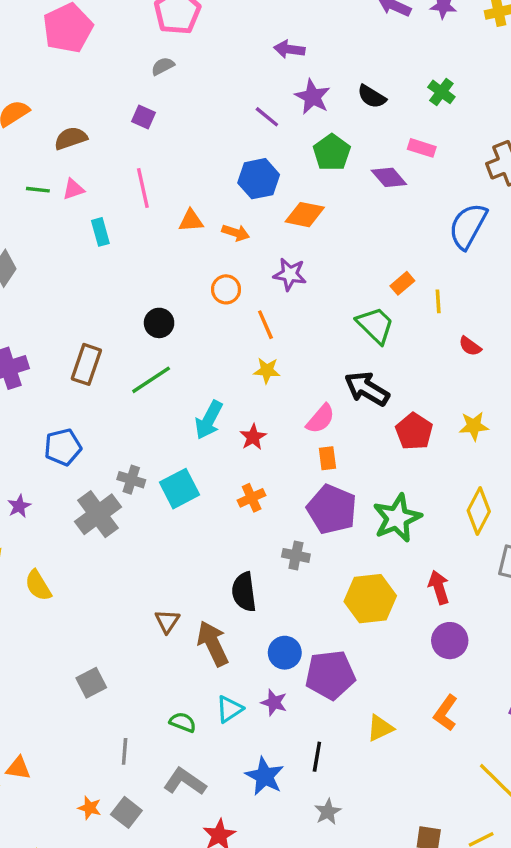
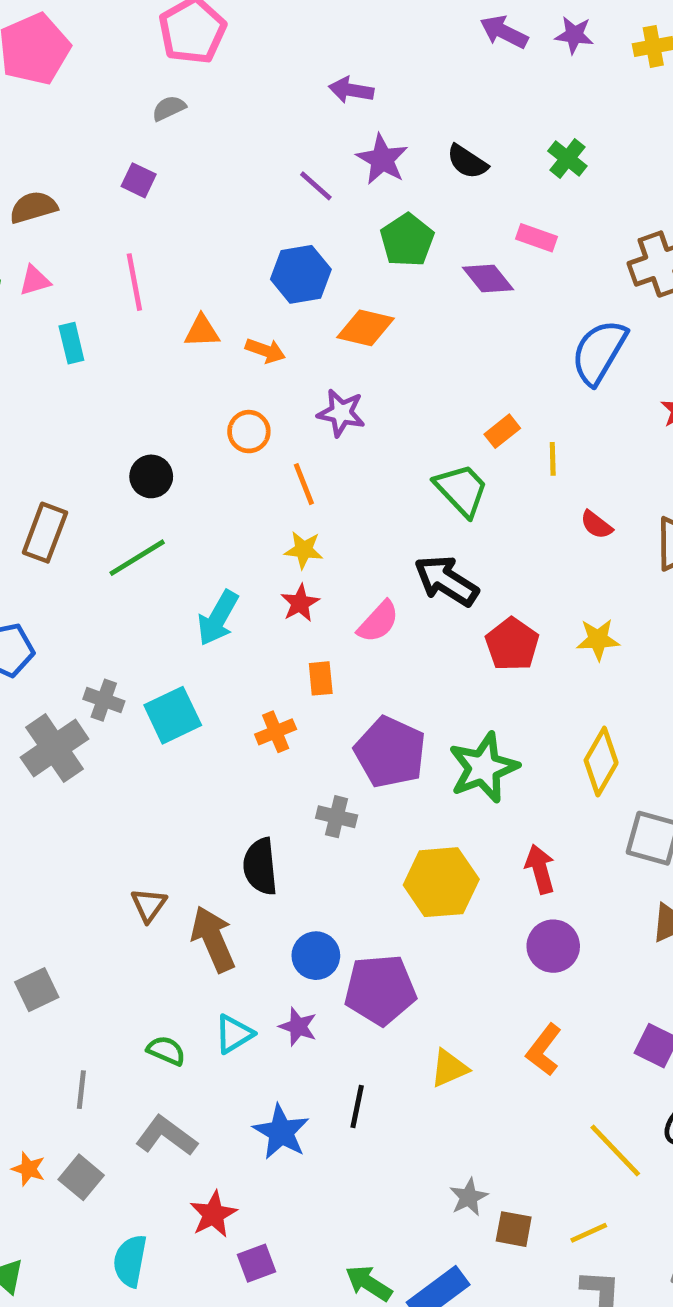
red star: (253, 437) -> (300, 603), moved
orange rectangle: (327, 458) -> (321, 678), moved
gray star: (328, 812) -> (469, 1197), moved

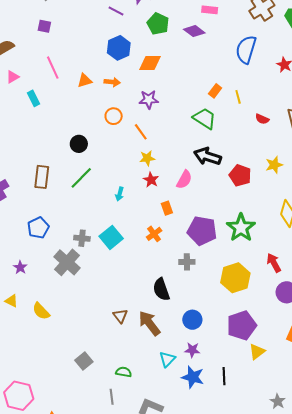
cyan arrow: (218, 618) -> (120, 194), size x0.6
purple pentagon: (380, 990) -> (242, 325), moved
green semicircle: (166, 1051) -> (124, 372), moved
blue star: (281, 1132) -> (193, 377), moved

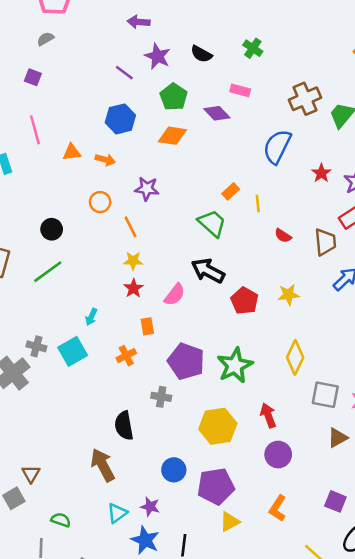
orange diamond: (150, 63) -> (172, 136), moved
cyan arrow: (120, 194) -> (91, 317), moved
brown triangle: (120, 316) -> (31, 474), moved
blue circle: (192, 320) -> (174, 470), moved

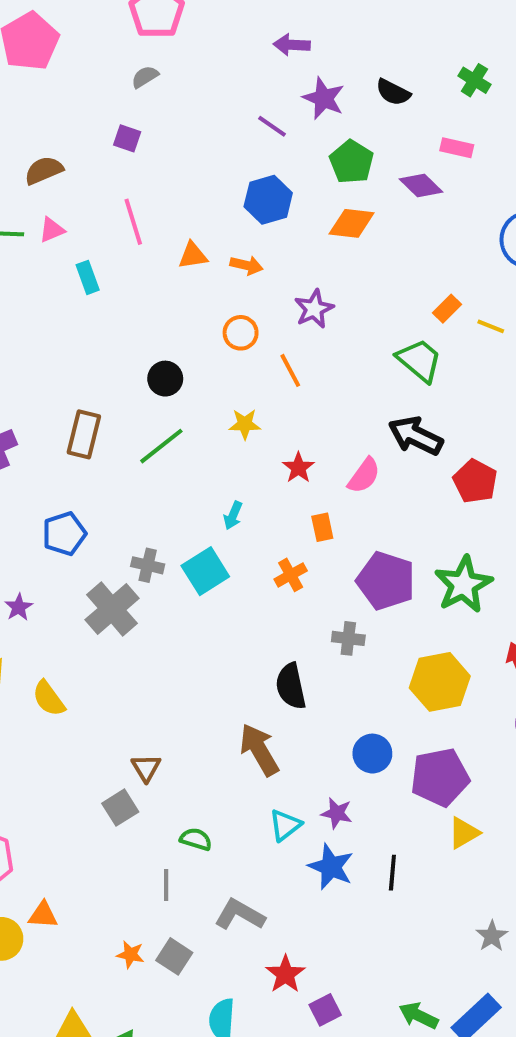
purple star: (147, 189) -> (314, 309), turned -30
yellow line: (258, 204) -> (491, 326), turned -60
yellow star: (133, 261) -> (245, 424), moved

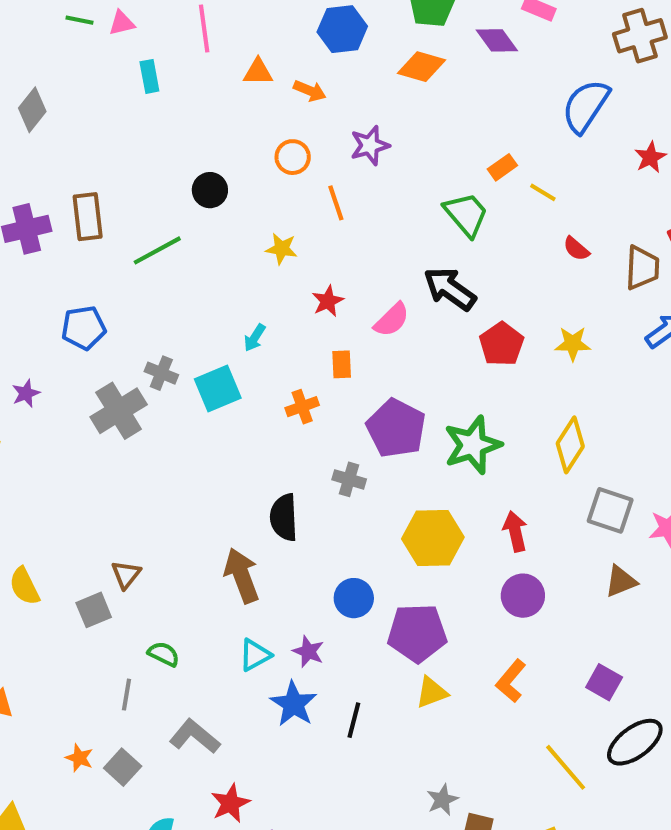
brown rectangle: (84, 434) -> (88, 217), moved, turned -30
green line: (161, 446) -> (157, 250), moved
yellow semicircle: (49, 698) -> (24, 586), moved

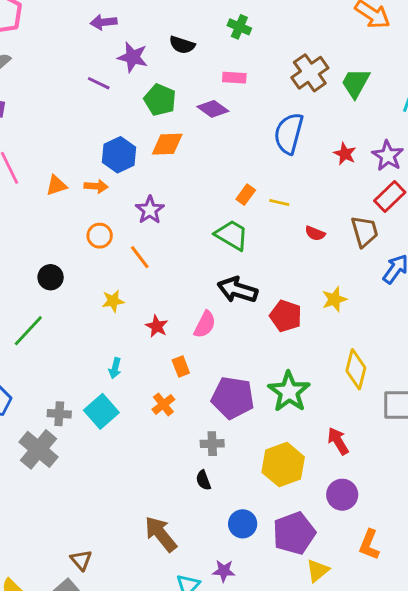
blue hexagon: (342, 29) -> (119, 155), moved
black semicircle: (284, 517) -> (203, 480), moved, size x0.6
purple circle: (523, 596) -> (342, 495), moved

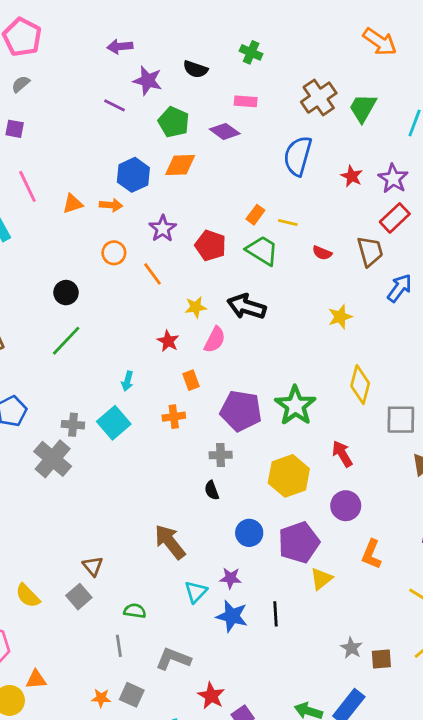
green trapezoid: (232, 235) -> (262, 250), moved
yellow star: (113, 301) -> (196, 307), moved
red pentagon: (286, 316) -> (211, 245), moved
green line: (28, 331) -> (66, 341), moved
orange cross: (163, 404) -> (174, 417), turned 30

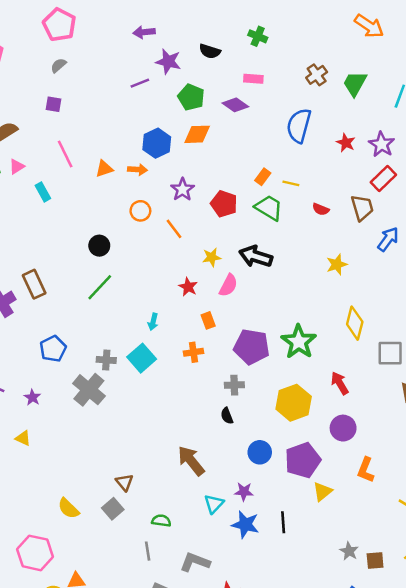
brown cross: (319, 98) -> (317, 75), size x0.7
purple line: (115, 105) -> (140, 83), turned -48

